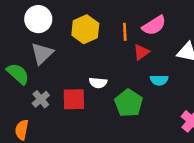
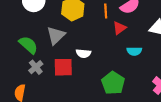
gray triangle: (42, 53) -> (56, 35), moved
green semicircle: (18, 74) -> (28, 45), moved
green pentagon: (129, 103) -> (113, 83), moved

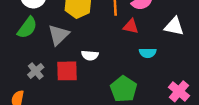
red triangle: (119, 28) -> (131, 26), turned 48
green semicircle: (28, 45) -> (27, 28), moved, turned 84

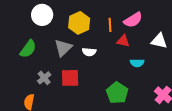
green semicircle: (27, 28) -> (28, 49), moved
white semicircle: (90, 55) -> (89, 52), moved

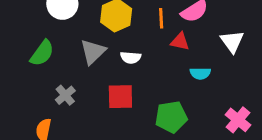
white triangle: (159, 41) -> (232, 42), turned 42
red square: (70, 78) -> (120, 97), moved
green pentagon: (117, 93) -> (171, 117), turned 30

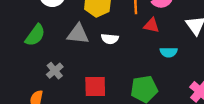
gray triangle: (93, 52) -> (78, 34), turned 50
red square: (120, 97) -> (95, 87), moved

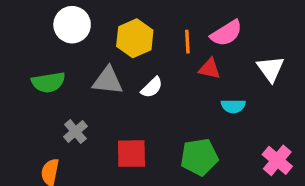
green semicircle: (35, 35) -> (48, 82), turned 45
white semicircle: (110, 39) -> (152, 87), turned -49

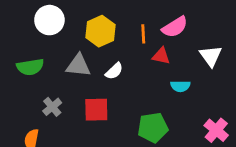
red square: (131, 154) -> (96, 110), moved

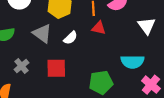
red triangle: (161, 56) -> (99, 28), moved
gray triangle: (78, 66) -> (42, 33), turned 30
cyan semicircle: (180, 86) -> (132, 62), moved, size x1.5

